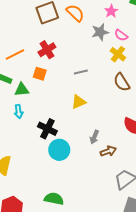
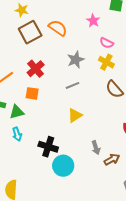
gray star: (100, 32) -> (76, 60), moved
gray arrow: (94, 137) -> (96, 148), turned -32

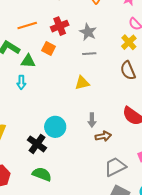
gray star: (76, 60) -> (88, 32), moved, turned 30
black cross: (48, 147) -> (37, 144), moved

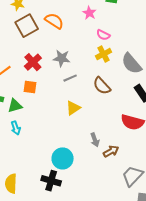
yellow cross: (129, 42) -> (103, 54), turned 35
brown semicircle: (128, 70) -> (102, 86), moved

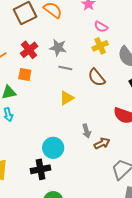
gray line: (70, 78) -> (65, 68), turned 32
black cross: (51, 181) -> (40, 169), turned -30

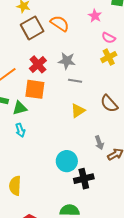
orange square: (25, 74) -> (35, 89), size x1.5
brown semicircle: (97, 78) -> (109, 104), moved
black cross: (40, 169) -> (84, 179), moved

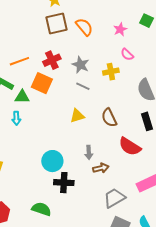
yellow cross: (109, 57) -> (111, 72), moved

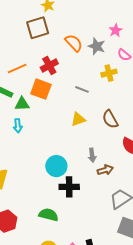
brown square: (56, 23) -> (38, 28), moved
orange semicircle: (84, 27) -> (74, 43), moved
gray star: (81, 65) -> (97, 46), moved

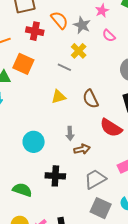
red cross: (49, 65) -> (35, 31), moved, turned 36
yellow cross: (109, 73) -> (79, 51), moved, turned -35
black cross: (69, 187) -> (55, 176), moved

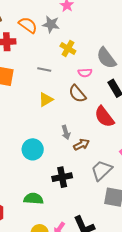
pink semicircle: (109, 36) -> (85, 73), moved, turned -32
yellow cross: (79, 51) -> (68, 49), moved
red semicircle: (111, 128) -> (104, 117), turned 35

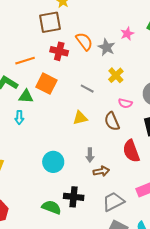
green semicircle: (33, 199) -> (51, 207), moved

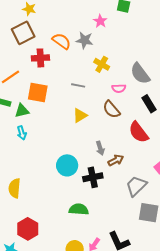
black cross: (74, 197) -> (93, 177), moved

